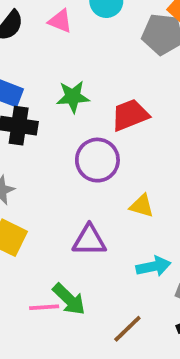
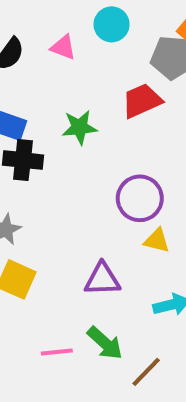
red trapezoid: (130, 115) -> (142, 101), moved
purple circle: (97, 160) -> (140, 198), moved
green arrow: (69, 299) -> (105, 343), moved

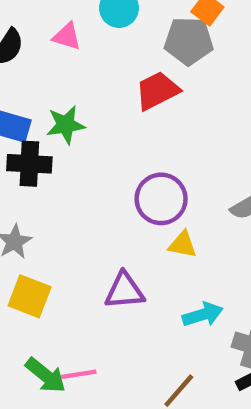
green star: (79, 127) -> (66, 125), moved
green arrow: (105, 343) -> (46, 375), moved

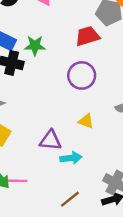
purple circle: (161, 199) -> (82, 75), moved
cyan arrow: (203, 315) -> (71, 158), moved

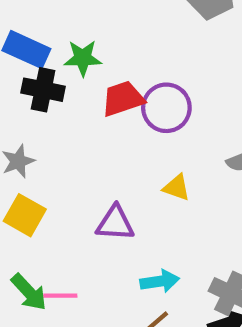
red trapezoid: (87, 36) -> (123, 99), moved
cyan arrow: (71, 158) -> (160, 281), moved

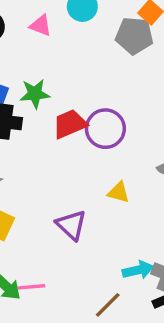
purple triangle: (115, 223) -> (71, 225), turned 44
cyan arrow: (160, 281) -> (138, 270), moved

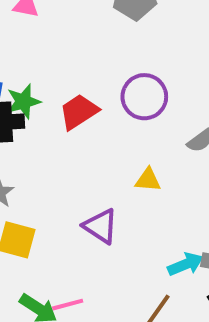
green star: (35, 94) -> (23, 102), moved
purple circle: (105, 129) -> (144, 97), moved

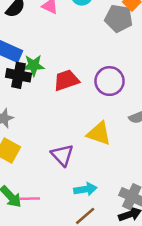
yellow triangle: (148, 180) -> (99, 133), size x1.5
cyan arrow: (186, 264) -> (85, 189), moved

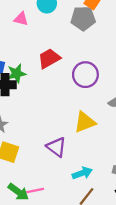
red trapezoid: (66, 80) -> (49, 58), moved
yellow triangle: (99, 133) -> (85, 122), turned -30

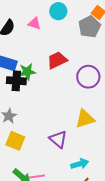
gray pentagon: (83, 18) -> (90, 27), turned -30

